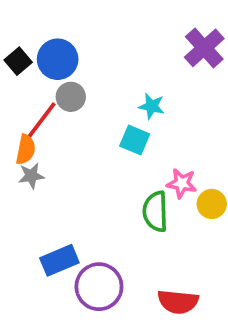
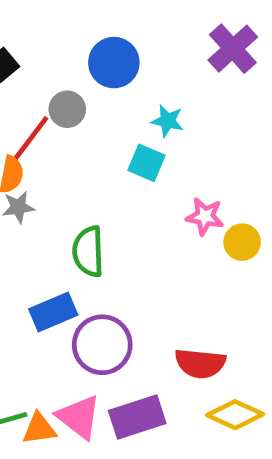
blue circle: (58, 59) -> (114, 63), moved
green semicircle: (155, 211) -> (88, 251), moved

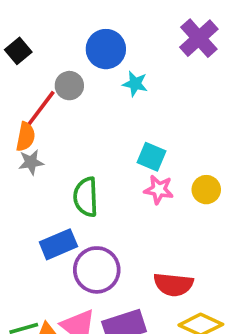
cyan star: (168, 121) -> (135, 84), moved
cyan square: (147, 163) -> (151, 157), moved
pink star: (205, 216) -> (159, 190), moved

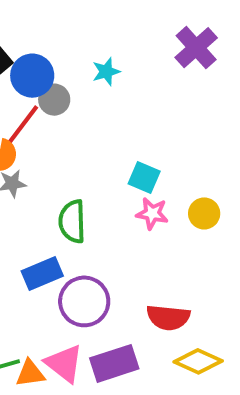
blue circle: (106, 49) -> (32, 76), moved
cyan star: (135, 84) -> (106, 72), moved, turned -30

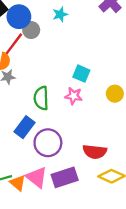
pink star: (152, 213) -> (74, 96), moved
blue rectangle: (42, 273) -> (24, 127), turned -30
orange triangle: (30, 373) -> (18, 183), turned 48

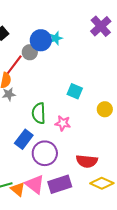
blue circle: (19, 17) -> (41, 40), moved
pink star: (74, 96) -> (63, 123), moved

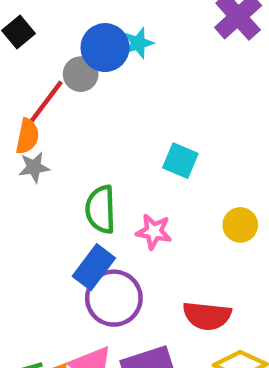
yellow circle: (105, 109) -> (240, 225), moved
blue rectangle: (24, 139) -> (94, 267), moved

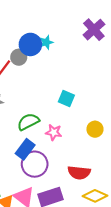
green semicircle: (101, 209) -> (28, 122), turned 65

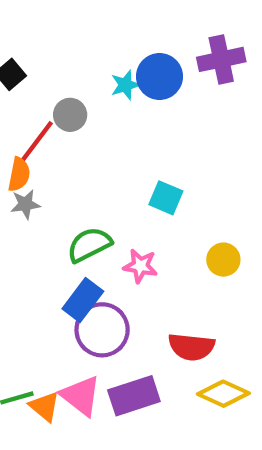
purple cross: (94, 30) -> (221, 59), turned 30
blue circle: (30, 44) -> (160, 76), moved

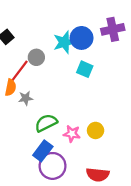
cyan star: (125, 85) -> (64, 42), size x1.5
cyan square: (166, 198) -> (85, 69), moved
gray star: (25, 204) -> (26, 98), moved
yellow circle: (223, 260) -> (96, 130), moved

